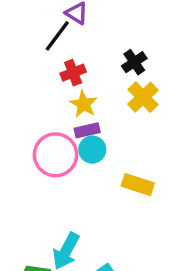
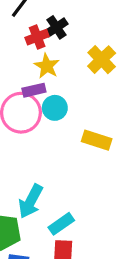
black cross: (134, 62) -> (56, 27), moved
purple rectangle: (87, 130) -> (34, 90), moved

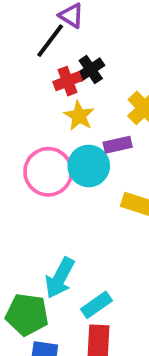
purple rectangle: (34, 90) -> (118, 145), moved
cyan circle: (55, 108) -> (89, 166), size x1.4

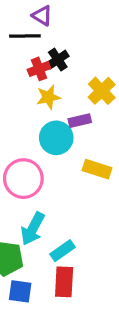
black line: (50, 41) -> (25, 36), turned 52
yellow star: (79, 116) -> (48, 97), turned 30
pink circle: (48, 172) -> (23, 179), moved

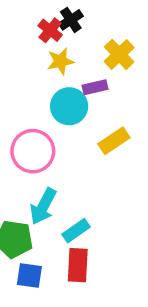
red cross: (39, 69) -> (50, 30), turned -30
yellow rectangle: (97, 169) -> (114, 141), turned -52

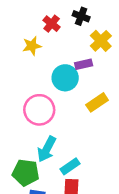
black cross: (71, 20) -> (81, 16), moved, turned -35
yellow star: (60, 61) -> (32, 46), moved

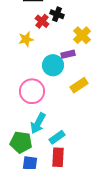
black cross: (81, 16) -> (57, 14), moved

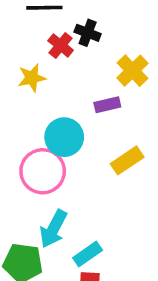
cyan circle: (53, 65) -> (64, 137), moved

